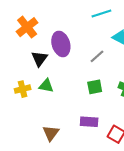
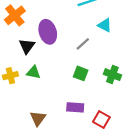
green square: (95, 87) -> (81, 73), turned 32

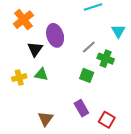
cyan triangle: (105, 25) -> (118, 31), moved, turned 32
green cross: (112, 75) -> (106, 59), moved
purple rectangle: (75, 107) -> (81, 108), turned 56

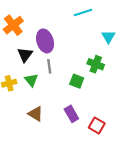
gray line: (89, 47) -> (49, 66), moved, turned -56
green triangle: (41, 74) -> (31, 80), turned 40
brown triangle: (46, 119) -> (36, 114), moved, turned -35

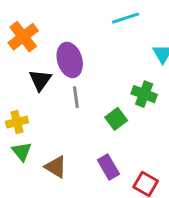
green triangle: (31, 80) -> (22, 151), moved
green square: (77, 81) -> (116, 119), turned 32

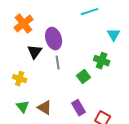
yellow cross: (17, 122) -> (20, 79), turned 32
green triangle: (22, 151) -> (23, 107), moved

